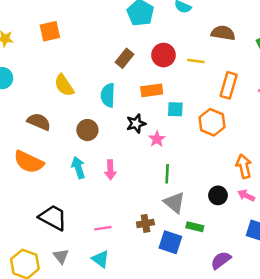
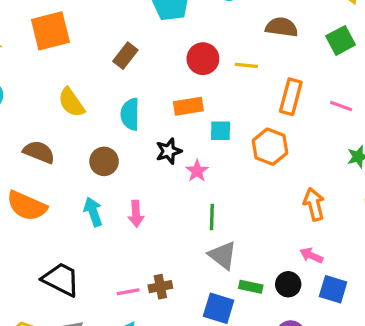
orange square: (50, 31) -> (50, 31), size x1.4
brown rectangle: (124, 58) -> (125, 56), moved
black circle: (218, 195) -> (288, 284), moved
pink arrow: (246, 196) -> (311, 255), moved
brown cross: (145, 223) -> (160, 287), moved

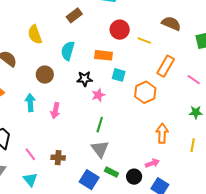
pink arrow: (311, 255) -> (152, 163), turned 120
pink line: (128, 292) -> (30, 154), moved, turned 48

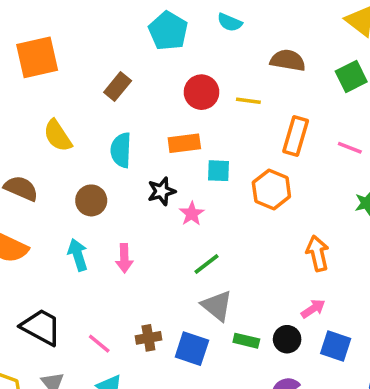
green line: (100, 125) -> (206, 264), turned 49
blue square: (89, 180) -> (192, 349), moved

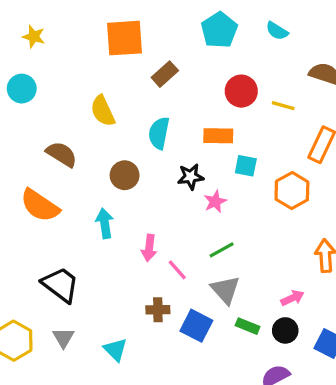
orange square: (37, 57) -> (124, 38), moved
pink arrow: (124, 258) -> (149, 248), moved
pink arrow: (313, 309) -> (293, 298), moved
pink line: (99, 344) -> (177, 270), moved

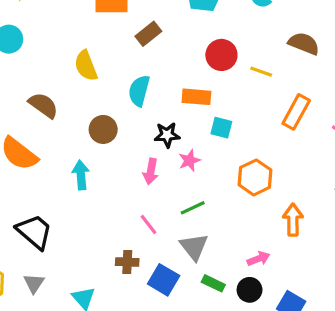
orange hexagon: (292, 191) -> (255, 177), moved
pink arrow: (149, 248) -> (151, 171), moved

